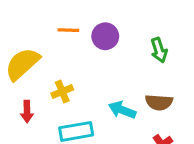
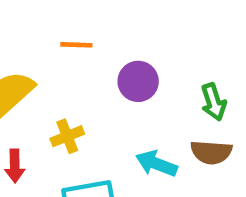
purple circle: (105, 36) -> (138, 81), moved
green arrow: (159, 50) -> (214, 102), moved

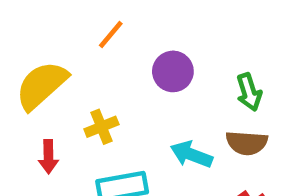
orange line: (76, 45) -> (111, 35), turned -52

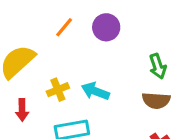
purple circle: (173, 71) -> (106, 27), moved
cyan arrow: (191, 154) -> (95, 91), moved

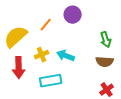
orange line: (64, 27) -> (46, 25), moved
red arrow: (22, 110) -> (19, 68), size x1.5

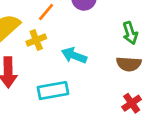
yellow cross: (42, 55) -> (36, 40), moved

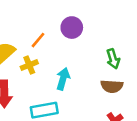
cyan arrow: (74, 55) -> (63, 79), turned 85

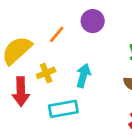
yellow cross: (29, 65) -> (46, 73), moved

